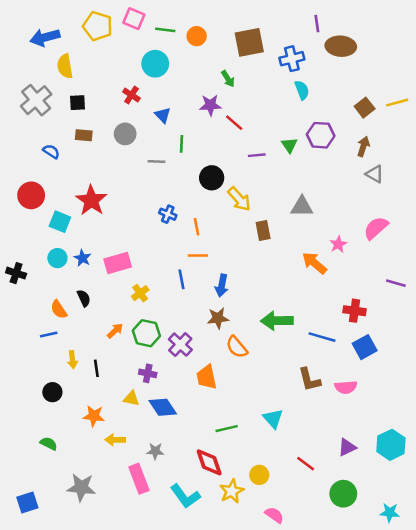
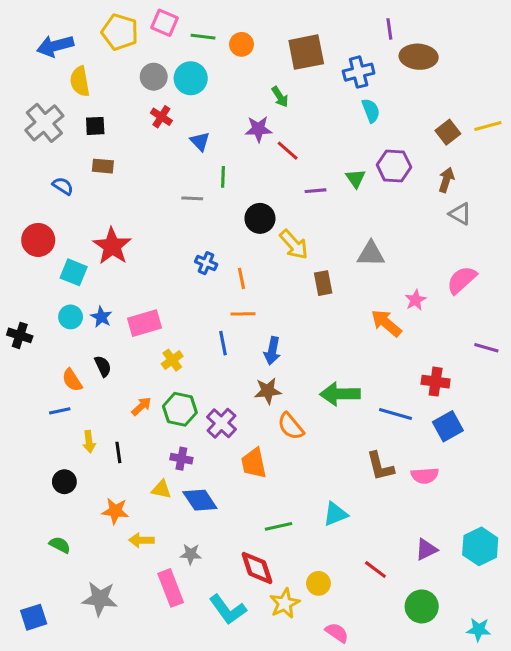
gray circle: (125, 134) -> (154, 77), moved
cyan triangle: (273, 418) -> (335, 514), turned 50

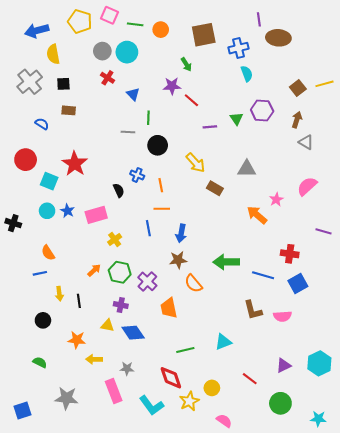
black circle: (260, 218) -> (158, 145), moved
brown rectangle: (323, 283) -> (215, 188), turned -49
black semicircle: (103, 366) -> (119, 190), moved

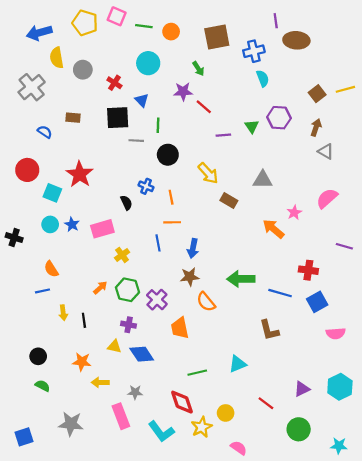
gray circle: (102, 51) -> (83, 70), moved
cyan circle: (127, 52) -> (148, 63), moved
black square: (63, 84) -> (118, 118), moved, size x1.6
pink semicircle: (283, 316) -> (336, 333), moved
black circle: (43, 320) -> (38, 356), moved

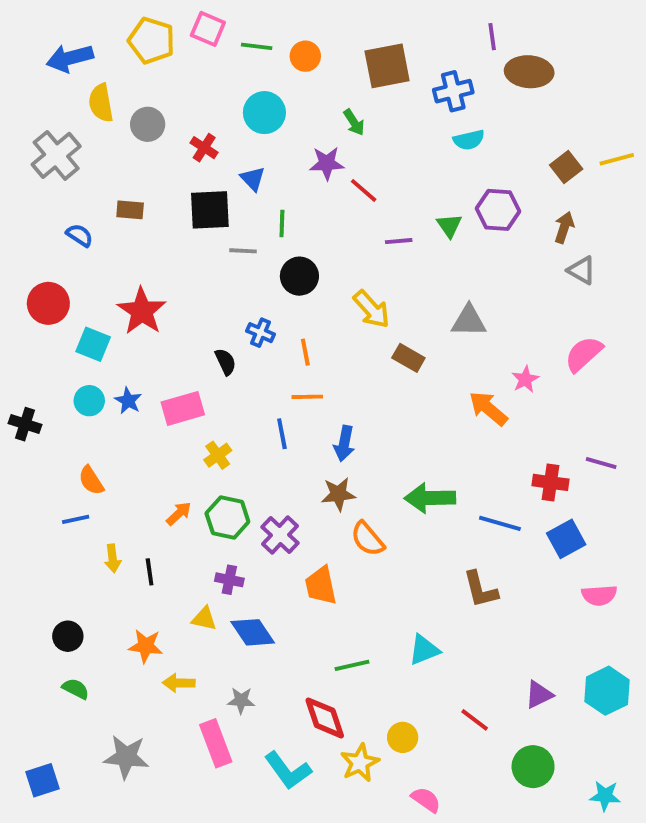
cyan semicircle: (263, 78) -> (469, 140), turned 98
purple line: (344, 246) -> (601, 463), moved

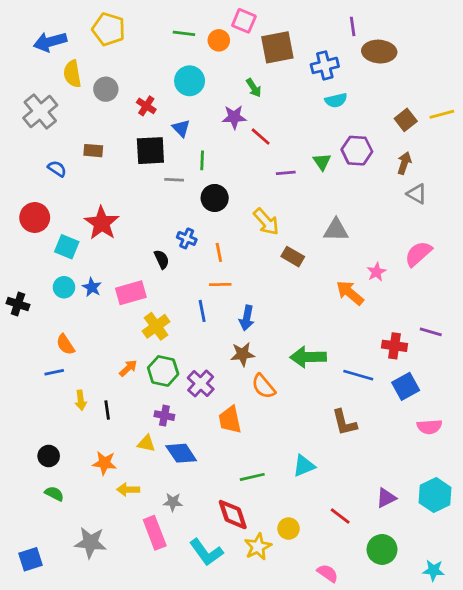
pink square: (208, 29) -> (244, 21), moved
yellow cross: (218, 455) -> (156, 326), size x1.4
pink semicircle: (426, 800) -> (328, 573), moved

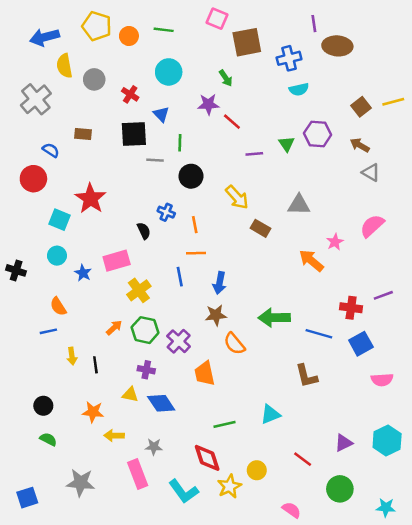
orange circle: (219, 40) -> (129, 36), moved
brown arrow: (404, 163) -> (360, 145), turned -78
red circle: (35, 218) -> (33, 179), moved
blue star: (92, 287) -> (83, 273), moved
purple line: (431, 332) -> (383, 295), turned -36

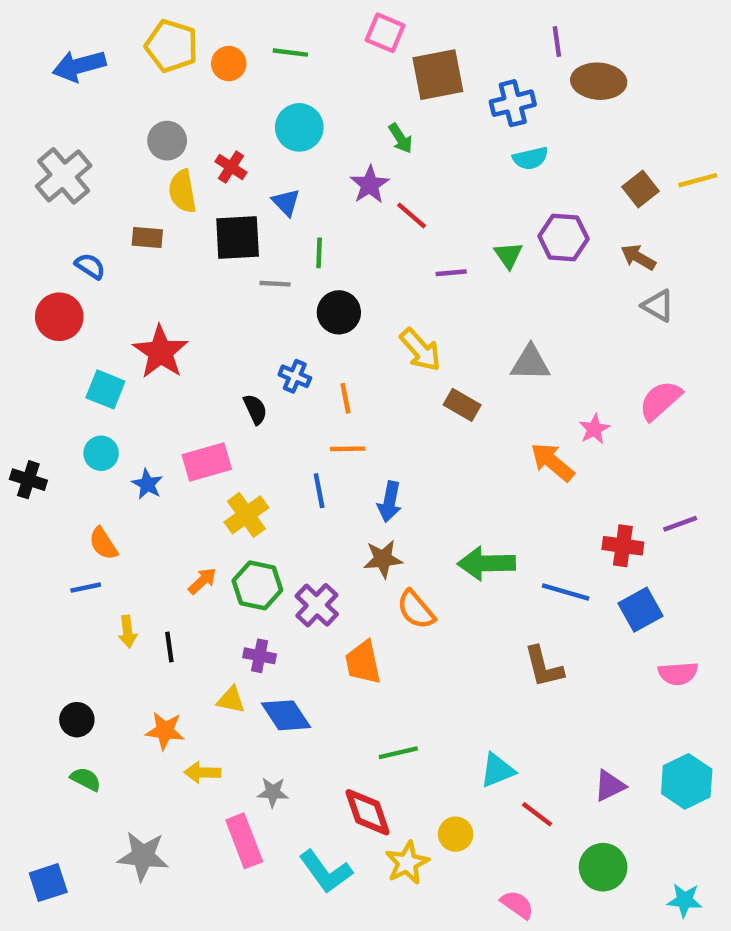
yellow semicircle: (64, 66) -> (183, 191), moved
purple star: (208, 104) -> (370, 185), turned -30
cyan triangle: (270, 414) -> (497, 770), moved

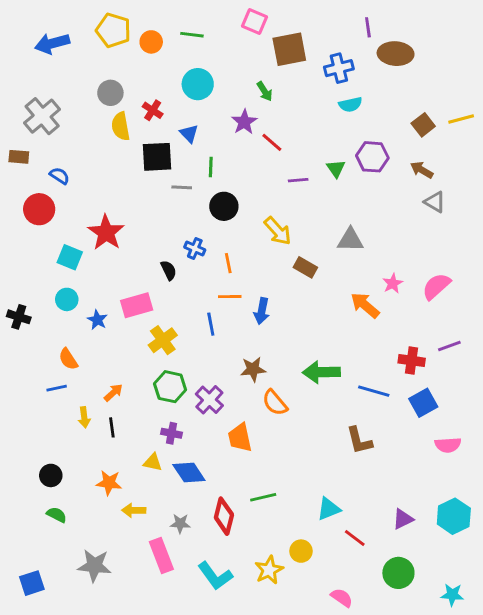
brown rectangle: (147, 237) -> (19, 157), moved
pink semicircle: (660, 400) -> (436, 286), moved
blue arrow: (389, 502) -> (262, 311), moved
orange arrow: (202, 581) -> (113, 393), moved
red diamond: (367, 812) -> (224, 516), moved, turned 33

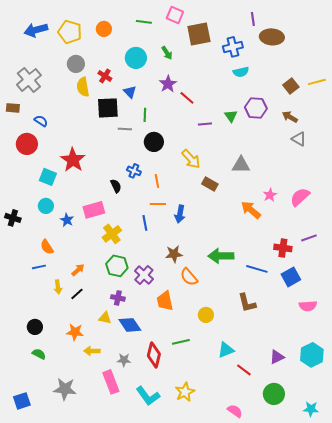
yellow pentagon: (113, 30) -> (70, 32), moved
green line: (192, 35) -> (144, 22), moved
green arrow: (265, 91) -> (167, 53), moved
black line: (112, 427) -> (77, 294), turned 56
yellow circle: (301, 551) -> (206, 315), moved

